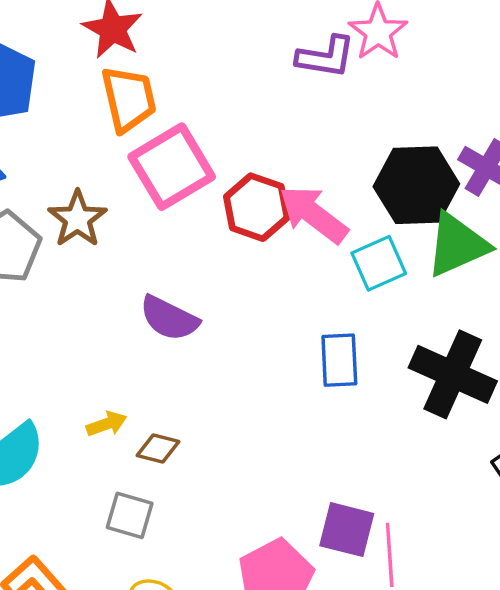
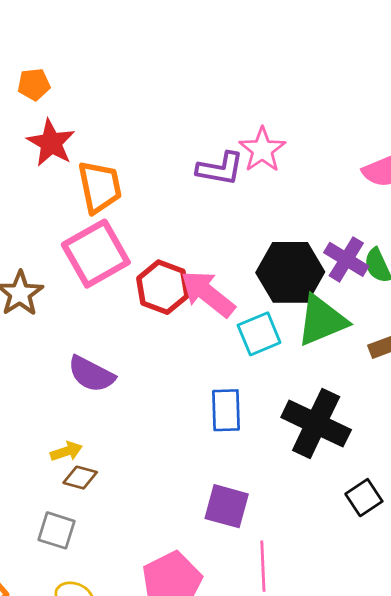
orange trapezoid: (129, 99) -> (100, 187), moved
yellow arrow: (107, 424) -> (66, 451), moved
purple square: (347, 530) -> (227, 506), moved

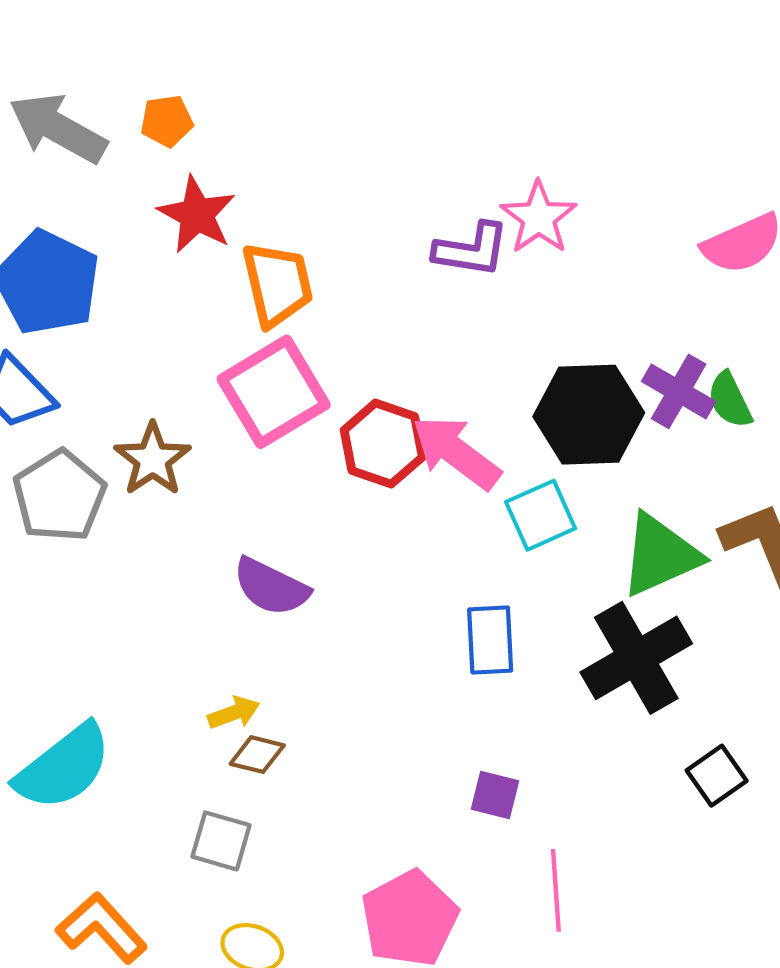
green triangle: (322, 320) -> (660, 555), moved
black cross: (316, 423) -> (636, 658), turned 36
purple square: (227, 506) -> (495, 795), size x0.7

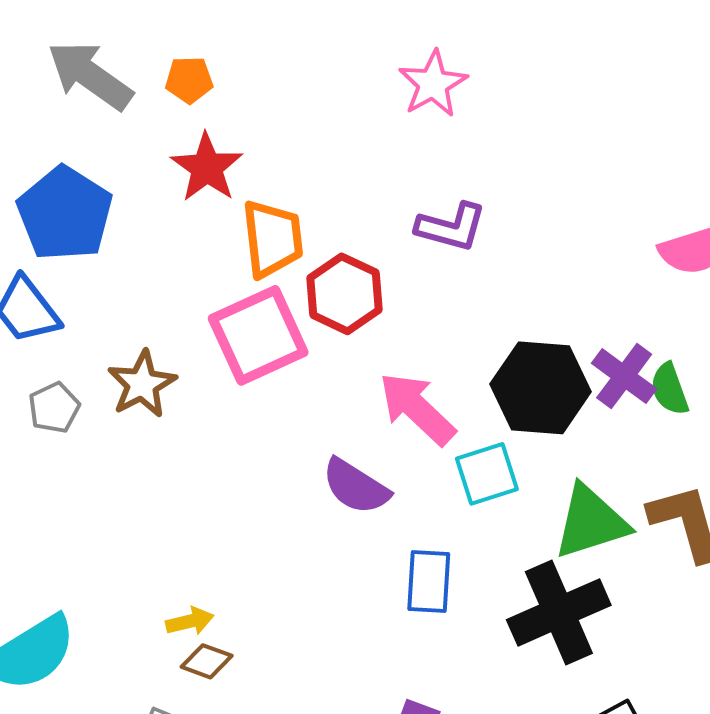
pink star: (539, 218) -> (433, 84), moved
red hexagon: (383, 444) -> (345, 294), moved
gray pentagon: (59, 496) -> (54, 408), size x0.6
purple semicircle: (271, 587) -> (356, 487), moved

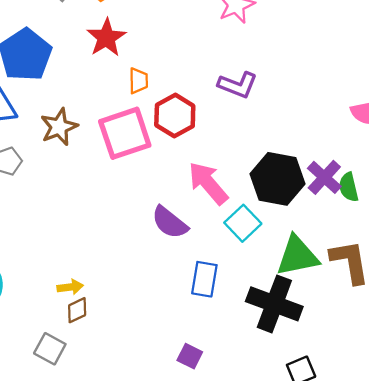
orange trapezoid: (272, 239) -> (138, 81), size x0.6
brown star: (142, 384) -> (59, 127), moved
cyan square: (487, 474) -> (243, 223), turned -32
black cross: (559, 612) -> (274, 304), turned 38
brown diamond: (207, 661) -> (77, 310), turned -52

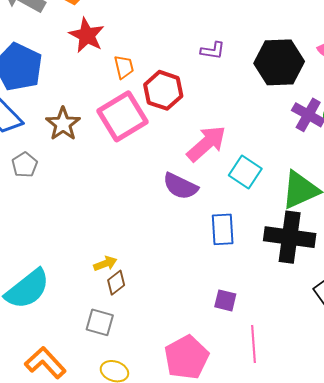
purple L-shape: (238, 85) -> (213, 51), size x0.7
black hexagon: (277, 179) -> (279, 62), moved
pink arrow: (208, 183) -> (206, 144), turned 102

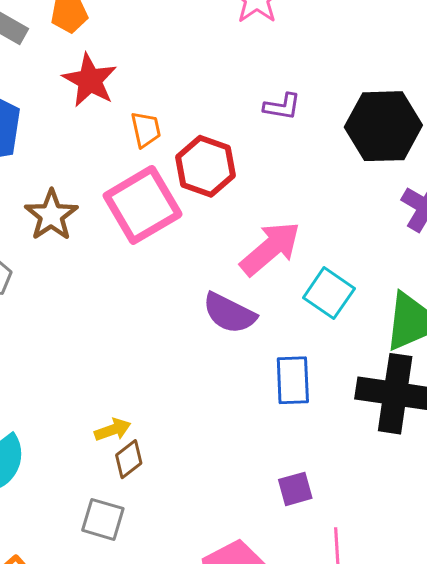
purple square: (225, 300) -> (295, 489), turned -30

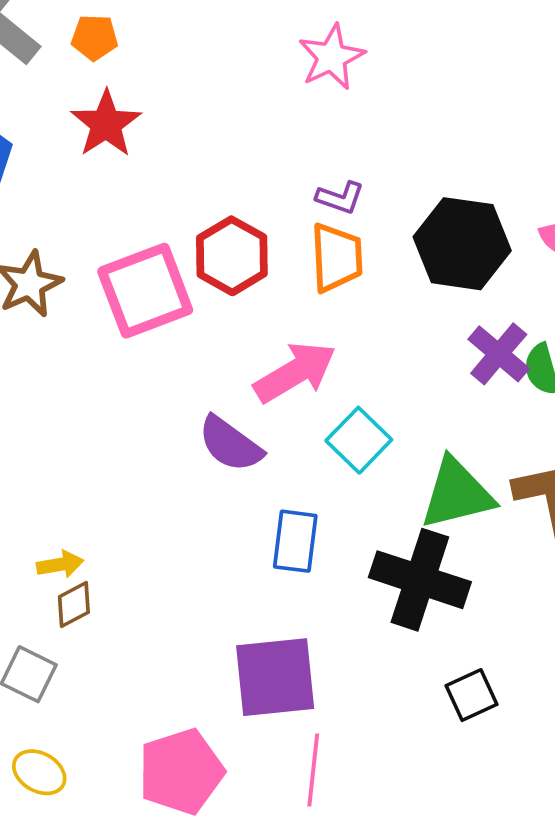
orange trapezoid: (146, 130) -> (337, 258), moved, size x1.5
purple square: (295, 489) -> (275, 677), size x2.0

